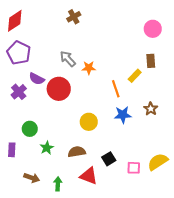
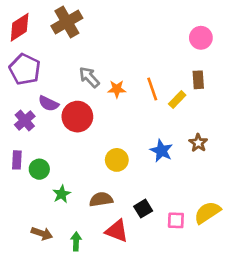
brown cross: (74, 17) -> (67, 22), moved, size x1.6
orange line: (116, 89) -> (152, 89), moved
blue star: (123, 115) -> (161, 151), turned 30
purple rectangle: (12, 150) -> (17, 160), moved

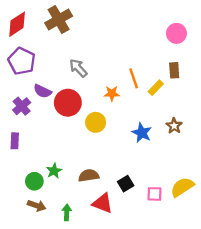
orange star: (117, 89) -> (112, 93), moved
yellow circle: (117, 160) -> (96, 122), moved
green circle: (39, 169) -> (34, 181), moved

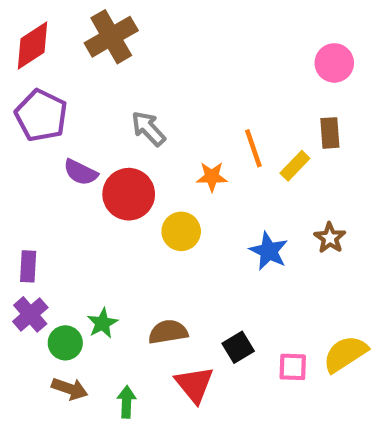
purple cross: (22, 106) -> (30, 314), moved
red triangle: (103, 203) -> (194, 384), turned 30

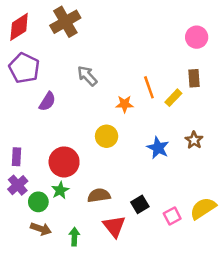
purple semicircle: (81, 172) -> (47, 101), turned -84
red circle: (129, 194) -> (64, 162), moved
pink square: (293, 367) -> (172, 216), turned -30

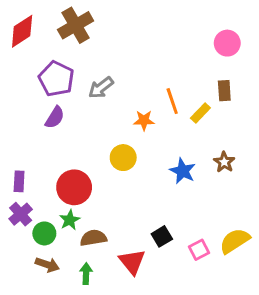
purple pentagon: (24, 68) -> (56, 79), moved
gray arrow: (87, 76) -> (101, 88), turned -85
brown semicircle: (99, 195) -> (93, 238), moved

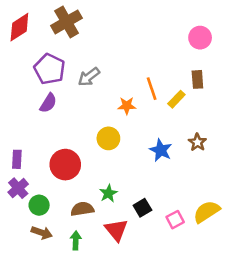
green star: (70, 220) -> (108, 193), moved

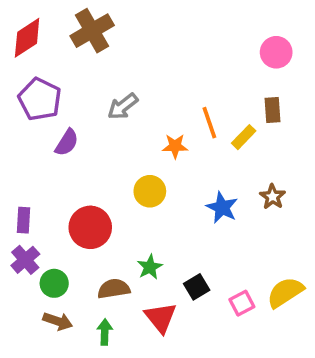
purple pentagon: (50, 69) -> (40, 99), moved

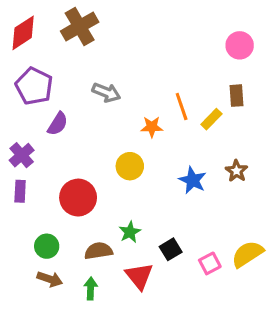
gray arrow: (123, 106) -> (106, 92), turned -120
purple cross: (25, 260) -> (22, 155), moved

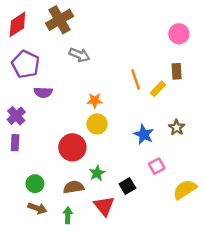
gray arrow: (106, 92) -> (79, 55), moved
purple semicircle: (58, 124) -> (43, 92), turned 60
orange star: (152, 127) -> (95, 101), moved
red circle: (78, 198) -> (72, 147), moved
pink square: (210, 263) -> (157, 166), moved

